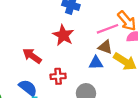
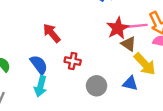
red star: (63, 35) -> (118, 28), moved
blue triangle: (96, 63) -> (130, 83), moved

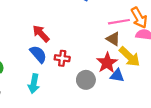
red star: (118, 28) -> (107, 63), moved
blue semicircle: (39, 65) -> (38, 54), moved

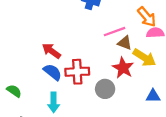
pink line: (119, 22) -> (115, 32), moved
red cross: (62, 58) -> (77, 72), size x1.5
blue triangle: (117, 76) -> (153, 96), moved

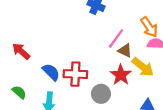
pink line: (115, 32) -> (116, 38), turned -40
red arrow: (51, 51) -> (21, 51), moved
green semicircle: (14, 91) -> (19, 92), moved

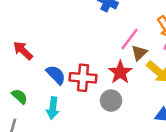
brown triangle: (125, 51) -> (139, 53), turned 48
red star: (121, 75) -> (120, 72), moved

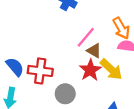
brown triangle: (139, 53) -> (94, 51), turned -49
red star: (120, 72) -> (90, 70), moved

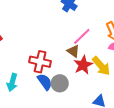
brown triangle: (94, 51) -> (73, 51), moved
blue semicircle: (15, 67) -> (45, 82), moved

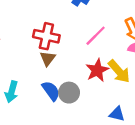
brown triangle: (73, 51) -> (48, 58), moved, turned 32
red cross: (40, 62) -> (46, 36), moved

